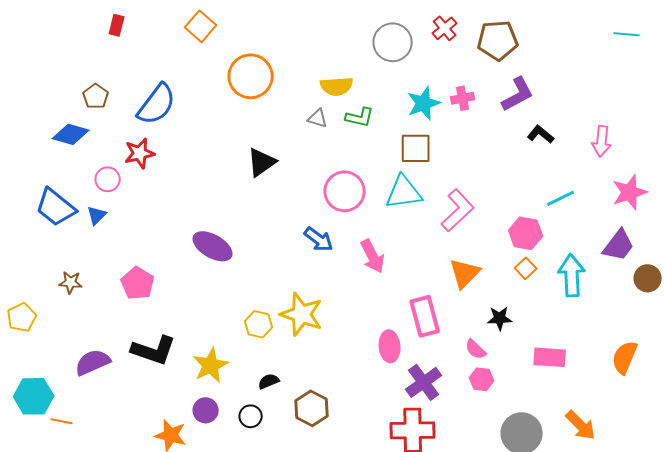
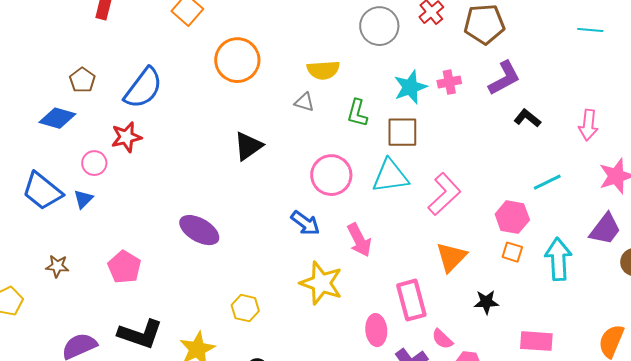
cyan line: (627, 34) -> (590, 30), moved
green L-shape: (360, 117) -> (357, 113), moved, turned 92
orange square: (526, 268) -> (512, 252), turned -30
yellow star: (302, 314) -> (321, 283), moved
pink semicircle: (476, 349) -> (442, 339), moved

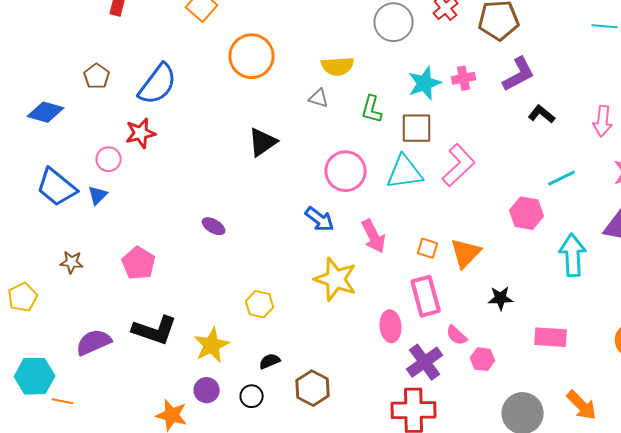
blue diamond: (57, 118) -> (46, 112), moved
pink L-shape: (444, 194) -> (459, 165), moved
purple ellipse: (199, 230) -> (214, 226), size x0.6
orange square: (512, 252) -> (428, 248), moved

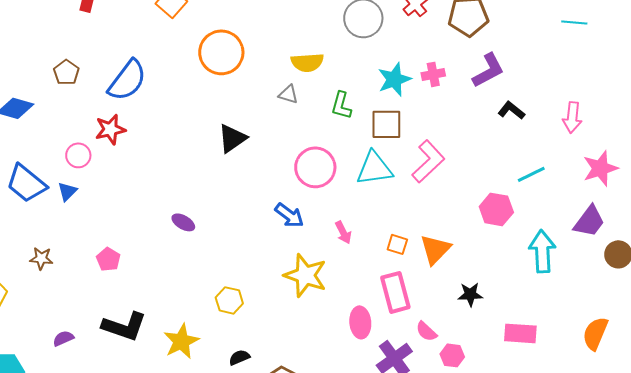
pink arrow: (374, 236) -> (343, 232), size x0.7
pink pentagon: (139, 263) -> (108, 259), size x0.7
purple semicircle: (94, 342) -> (63, 338), size x0.6

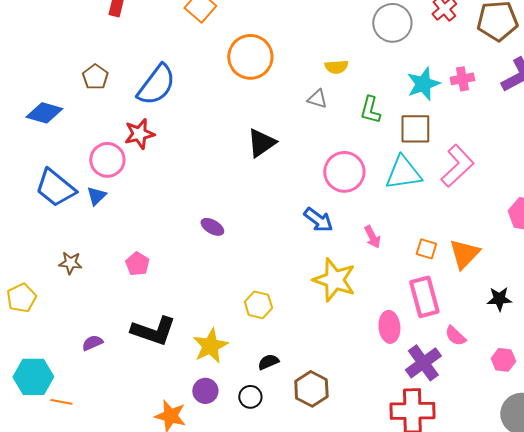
yellow semicircle: (307, 62) -> (336, 67), size x0.7
pink circle: (78, 155) -> (107, 160), size x1.4
pink hexagon: (452, 355) -> (503, 360), moved

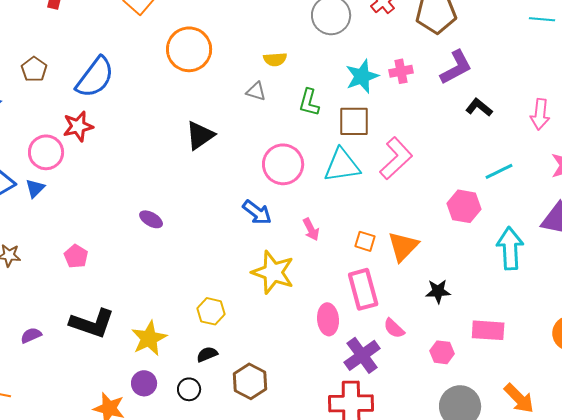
yellow hexagon: (258, 305) -> (211, 311), moved

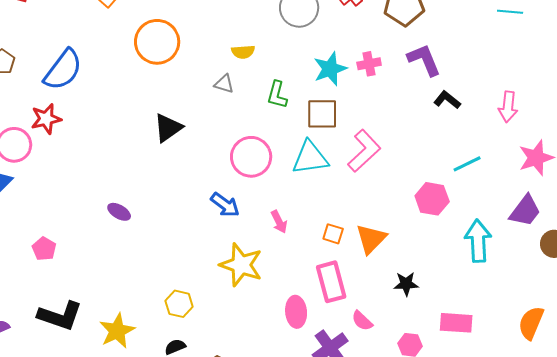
purple L-shape: (456, 67) -> (424, 60), turned -84

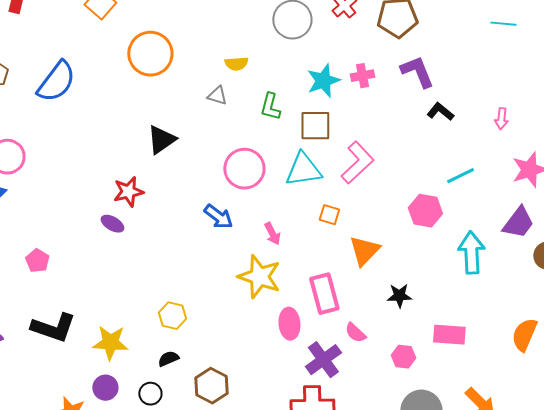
pink arrow: (508, 107) -> (501, 119), size x0.7
red star: (46, 119) -> (128, 192), moved
orange square: (333, 234) -> (329, 215), moved
yellow star: (241, 265) -> (259, 277), moved
yellow star: (117, 331) -> (110, 343), turned 30

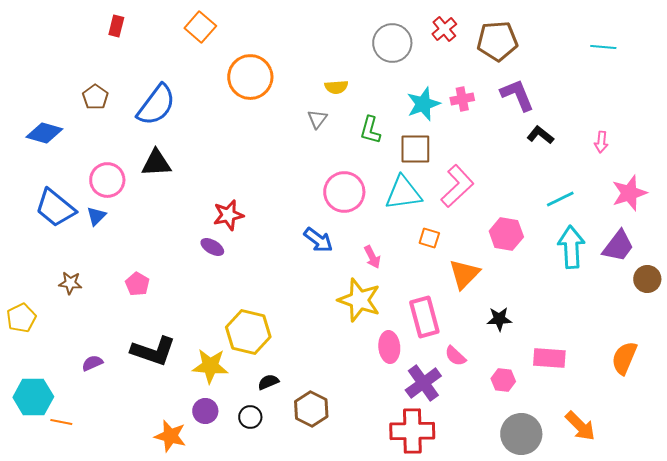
gray triangle: (217, 96) -> (317, 119), turned 50
black triangle: (161, 140) -> (156, 163), moved, turned 32
pink hexagon: (425, 211) -> (506, 234), moved
cyan arrow: (471, 253) -> (571, 247), moved
yellow hexagon: (172, 316) -> (248, 332), moved, size x1.6

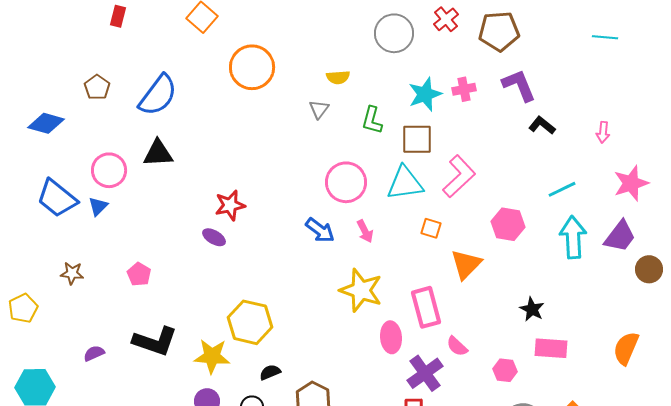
pink arrow: (372, 257) -> (365, 231), moved
black star: (499, 319) -> (532, 309), moved, turned 30

